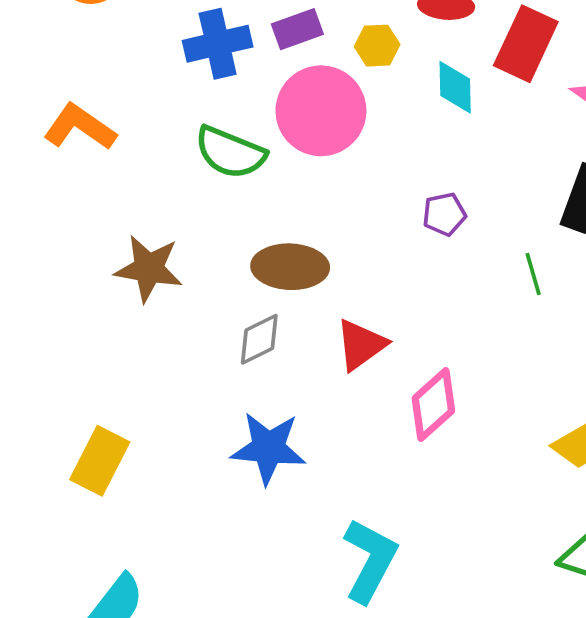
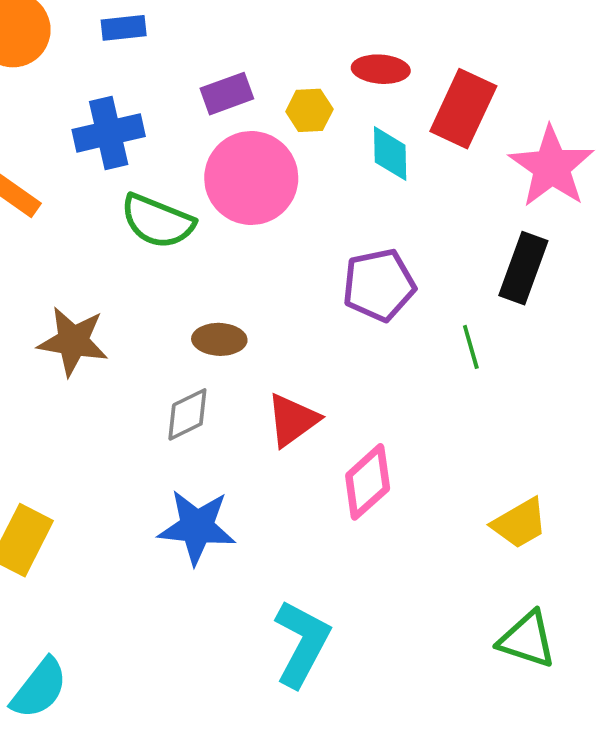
blue cross: (218, 44) -> (109, 133), moved
purple pentagon: (444, 214) -> (379, 285), size x1.6
brown ellipse: (290, 267) -> (219, 339), size x0.7

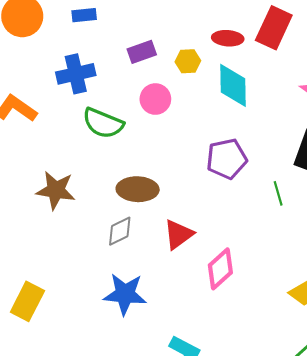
red rectangle: (463, 109) -> (274, 28), moved
cyan diamond: (390, 154) -> (233, 85), size x1.4
pink circle: (251, 178) -> (155, 99), size x0.6
brown ellipse: (219, 339) -> (138, 189), size x1.4

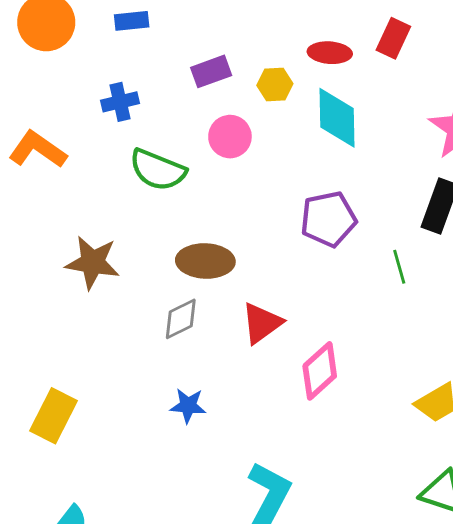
red rectangle: (274, 28) -> (393, 38), size x0.7
blue cross: (76, 74) -> (120, 102), size x0.7
blue star: (125, 294) -> (188, 406), size x0.6

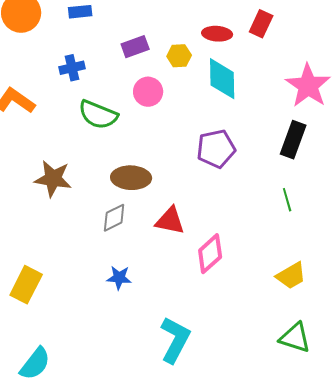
green line: (399, 267) -> (287, 200), moved
red triangle: (262, 323) -> (170, 221), turned 48

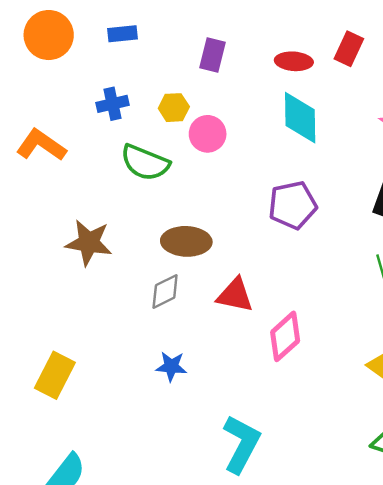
purple rectangle: (135, 47) -> (213, 55), moved, turned -56
yellow hexagon: (179, 56) -> (174, 108), moved

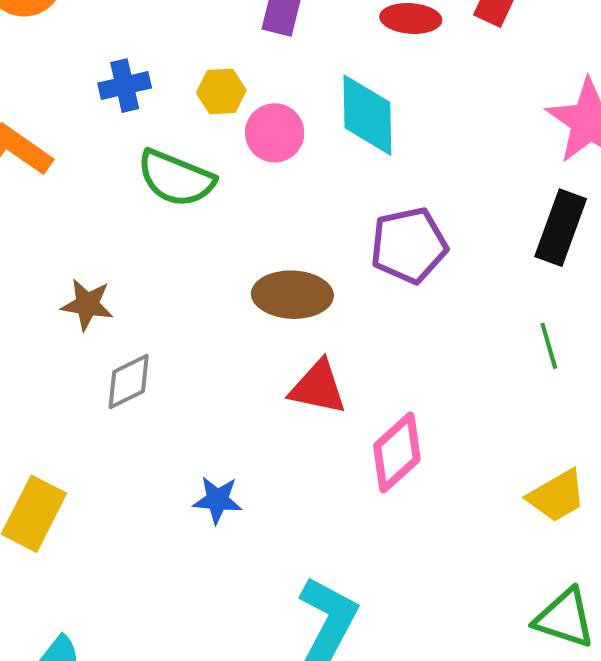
cyan diamond: (300, 118) -> (367, 115), moved
brown ellipse: (186, 241) -> (292, 295), moved
brown star: (89, 243) -> (87, 305), size x0.7
gray diamond: (165, 291) -> (129, 381), moved

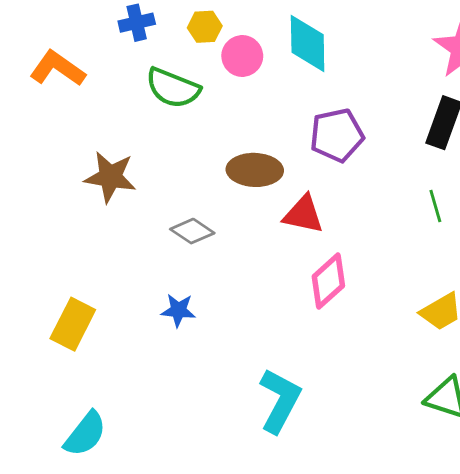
brown star: (87, 305) -> (110, 177), size x1.4
gray diamond: (129, 381) -> (192, 231), moved, turned 60
red triangle: (318, 387) -> (303, 214), moved
blue star: (217, 500) -> (178, 310), moved

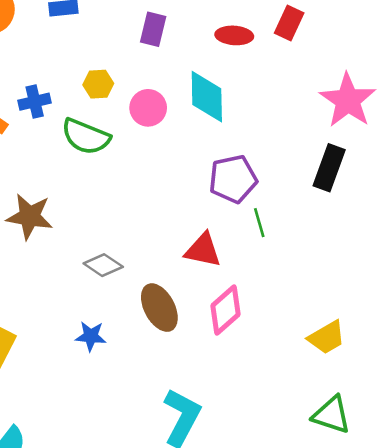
blue cross: (137, 23) -> (35, 102), moved
yellow hexagon: (205, 27) -> (98, 84), moved
brown ellipse: (255, 170) -> (159, 308), moved, turned 60
green line: (435, 206) -> (259, 223), moved

